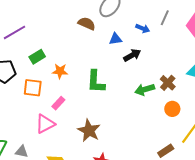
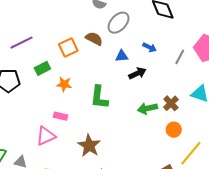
gray line: (165, 18) -> (180, 57), moved
orange square: (33, 88) -> (68, 48), moved, turned -36
pink rectangle: (58, 103) -> (60, 116), turned 56

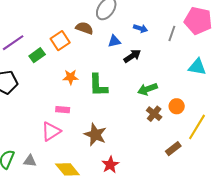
green rectangle: (42, 68) -> (37, 55), moved
orange star: (64, 84) -> (71, 77), moved
brown cross: (171, 103) -> (154, 114), moved

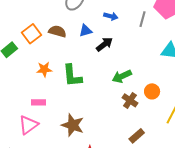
brown semicircle: (84, 28) -> (57, 31), moved
brown rectangle: (173, 149) -> (137, 136), moved

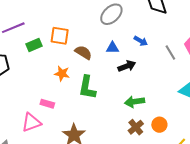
gray line: (142, 19) -> (170, 52), turned -63
brown semicircle: (57, 31) -> (83, 52), moved
orange square: (31, 34) -> (60, 36), turned 30

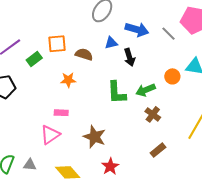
blue arrow: (141, 41) -> (137, 29), size x1.6
black arrow: (127, 66) -> (129, 57), turned 108
green L-shape: (87, 87) -> (117, 93), moved
orange circle: (159, 125) -> (172, 76), moved

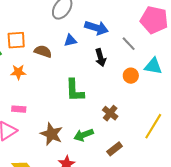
gray line: (168, 34) -> (129, 44), moved
black arrow: (129, 57) -> (101, 58), moved
orange star: (68, 80) -> (18, 72), moved
green arrow: (145, 90) -> (84, 135), moved

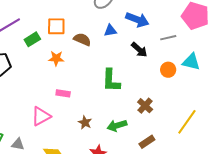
gray line: (129, 44) -> (168, 38), turned -63
black arrow: (101, 58) -> (139, 50), turned -36
pink rectangle: (19, 109) -> (63, 93), moved
brown star: (51, 134) -> (85, 122), size x0.6

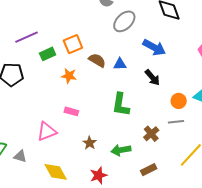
orange square: (56, 26) -> (73, 44), turned -30
blue triangle: (110, 31) -> (120, 64), moved
gray line: (168, 38) -> (176, 122), moved

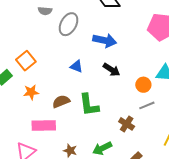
brown semicircle: (97, 60) -> (61, 101), moved, turned -36
blue triangle: (120, 64) -> (77, 66), turned 40
pink rectangle: (71, 111) -> (44, 126), size x1.6

